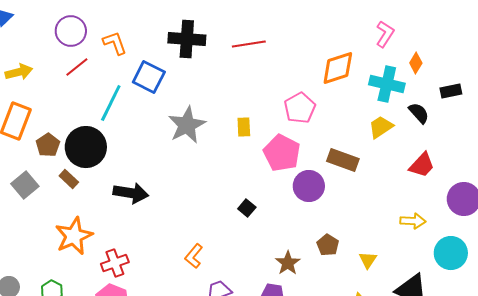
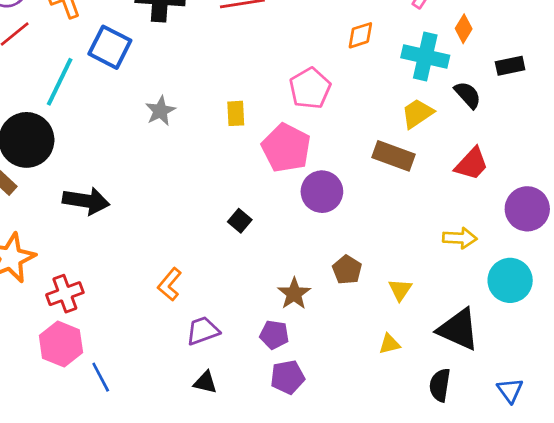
orange diamond: (338, 68) -> (360, 35), size x0.6
gray star: (187, 125) -> (160, 111), size x0.6
brown rectangle: (343, 160) -> (393, 156), moved

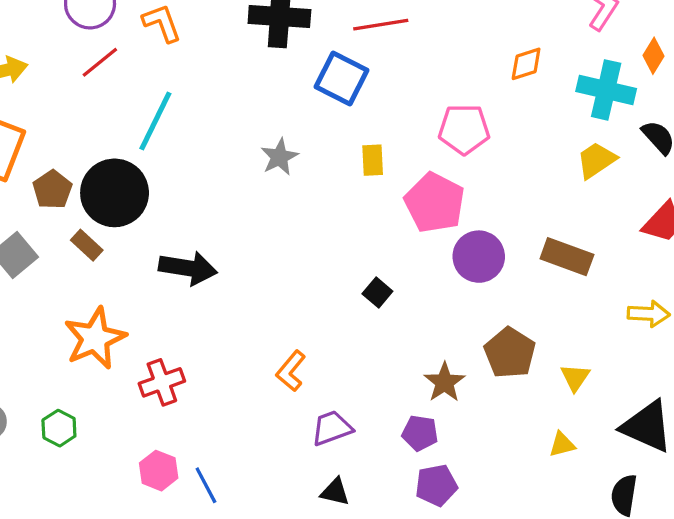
blue square: (110, 47) -> (342, 79), moved
pink pentagon: (310, 88) -> (464, 129), turned 30
brown rectangle: (393, 156) -> (567, 257), moved
brown pentagon: (347, 270) -> (510, 353), size x1.4
pink hexagon: (61, 344) -> (159, 471), moved, size x0.7

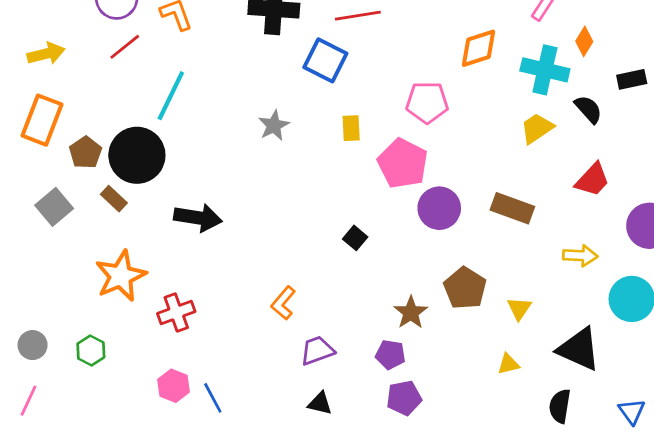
orange diamond: (526, 64) -> (479, 48), size x1.4

